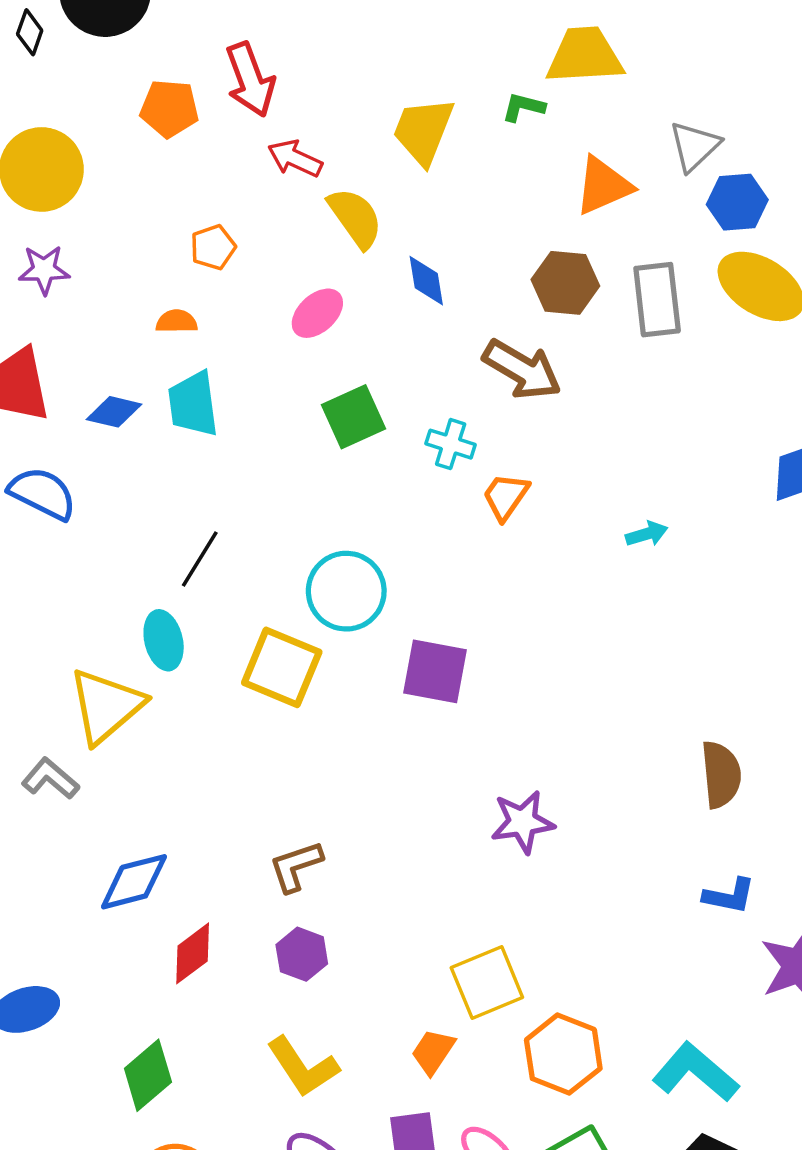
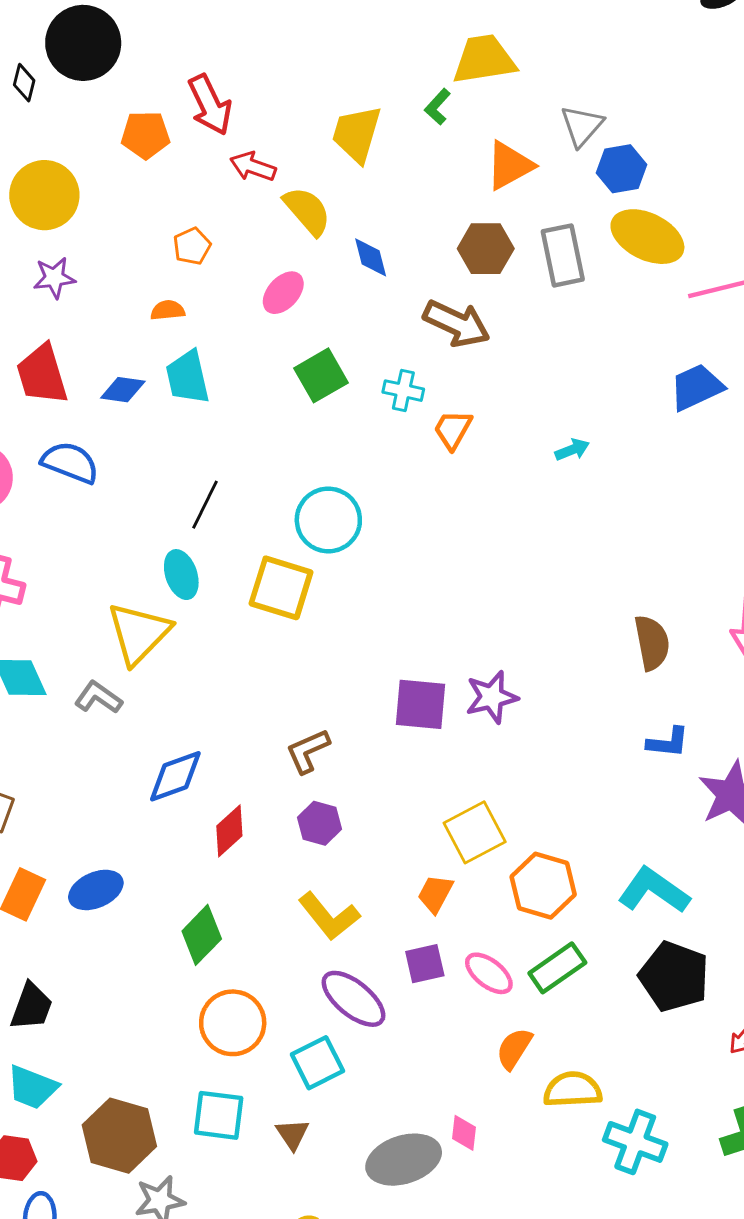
green L-shape: (523, 107) -> (438, 107), turned -57
purple square: (435, 671) -> (420, 704), moved

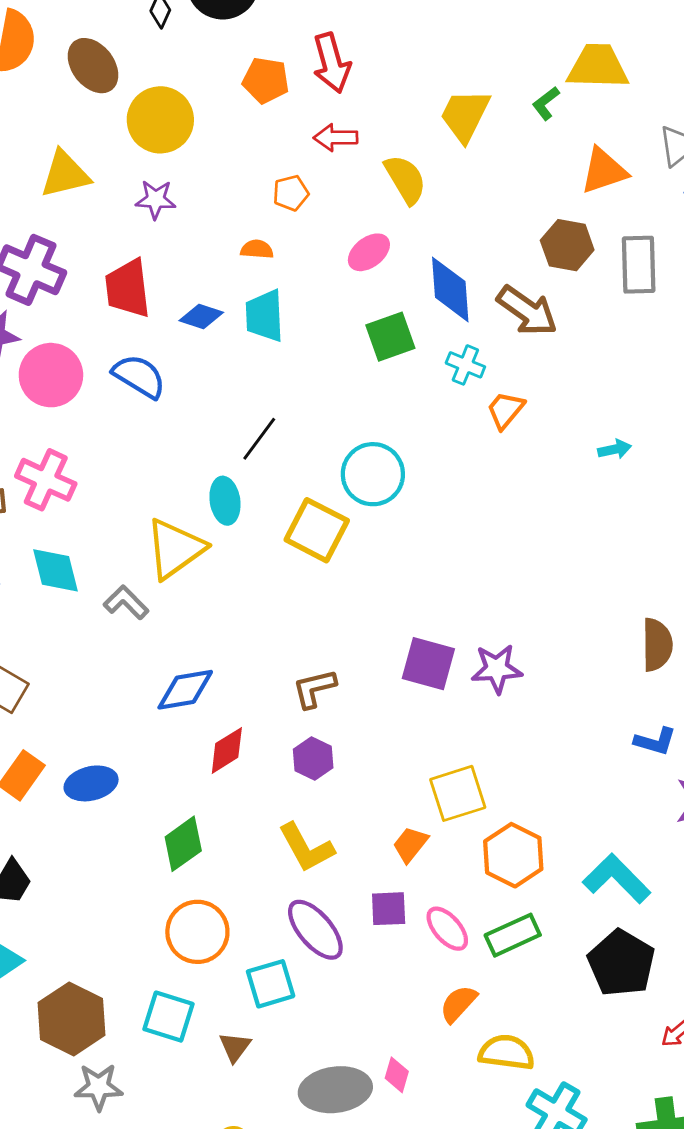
red arrow: (253, 167) -> (336, 138), moved, turned -30
blue diamond: (371, 257) -> (450, 289), moved, size x1.6

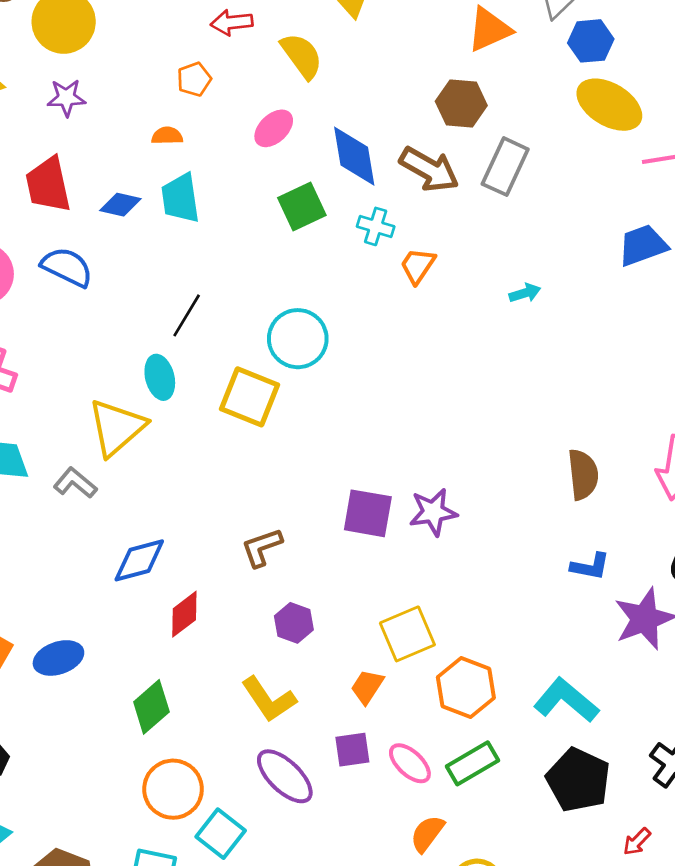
gray rectangle: (639, 265) -> (505, 167), moved, turned 32
purple hexagon: (313, 758) -> (294, 623), moved
cyan square: (271, 984) -> (221, 834), moved, turned -30

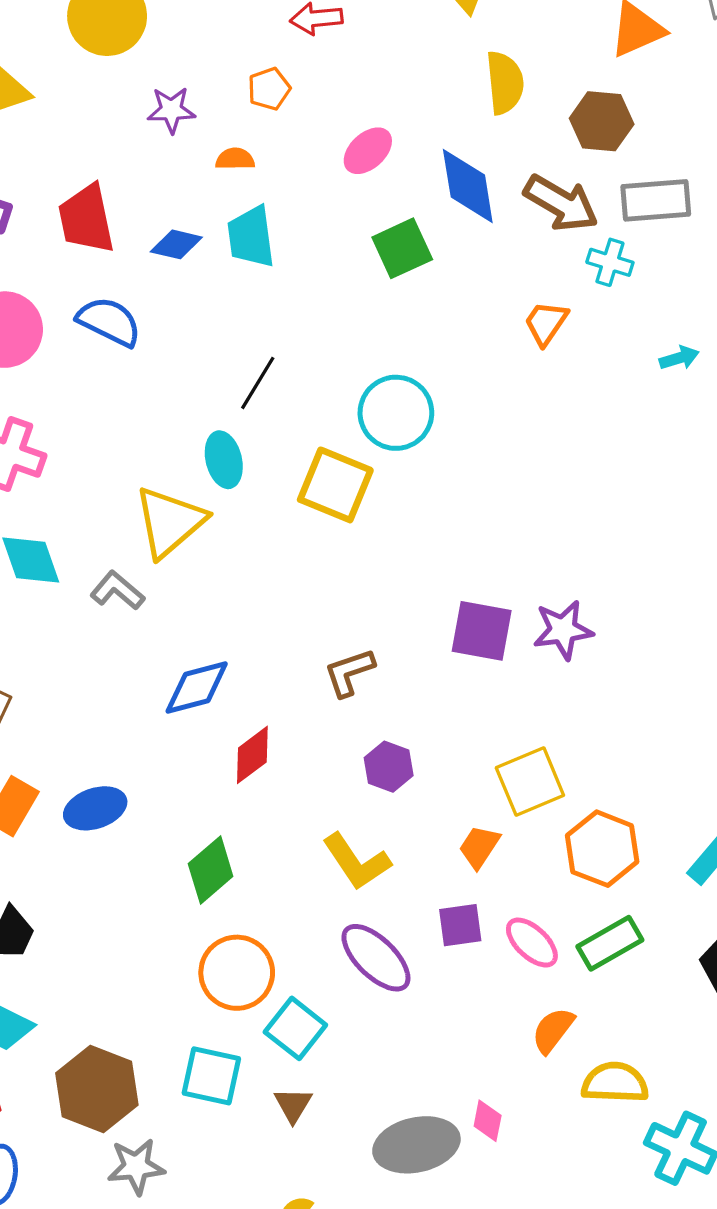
yellow semicircle: (302, 56) -> (505, 83), moved, turned 30
purple star: (66, 98) -> (171, 110), moved
gray rectangle: (505, 167) -> (656, 200), turned 60
cyan cross: (376, 226) -> (610, 262), moved

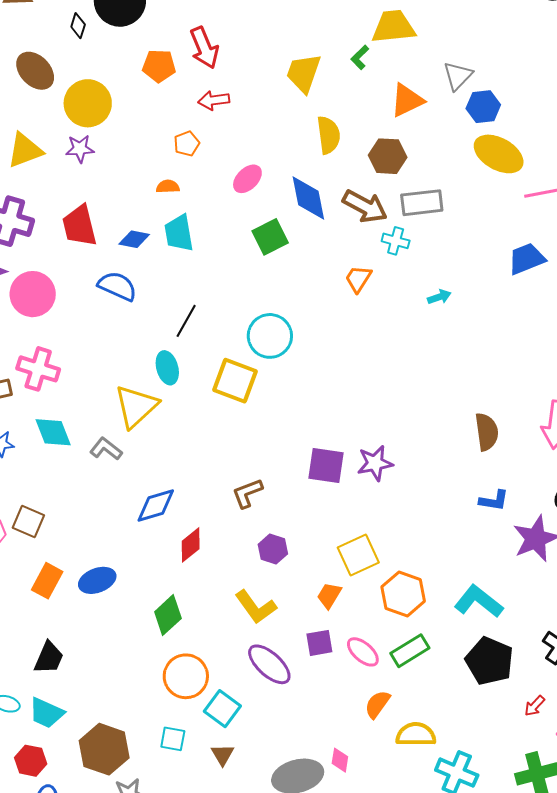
purple star: (171, 110) -> (80, 149), moved
blue semicircle: (109, 322) -> (117, 286), moved
cyan square: (211, 1076) -> (173, 739), size x0.7

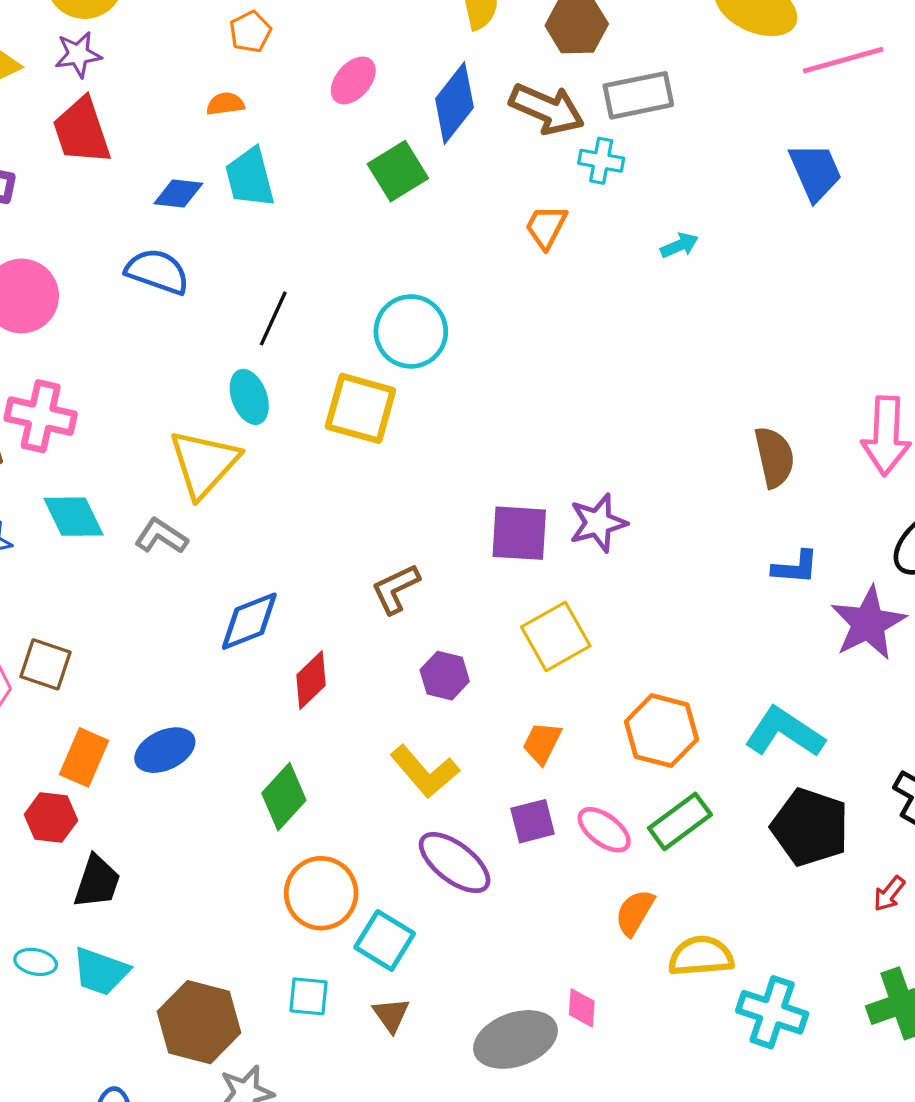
blue diamond: (308, 198) -> (454, 103), turned 54
red trapezoid: (79, 226) -> (82, 131), moved
blue trapezoid: (527, 259) -> (815, 172), turned 93
yellow square: (358, 555) -> (556, 636), moved
red hexagon: (31, 761) -> (51, 817), moved

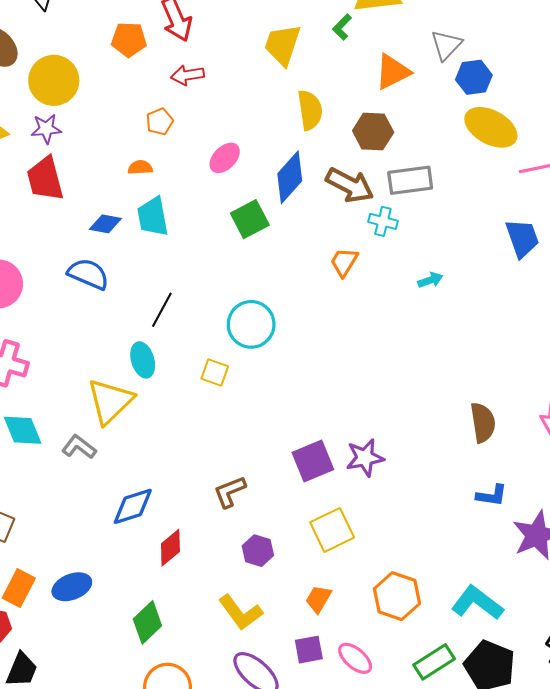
yellow square: (360, 408) -> (215, 372), size x0.6
purple square: (519, 533) -> (313, 461), turned -30
green rectangle: (680, 821) -> (434, 662), moved

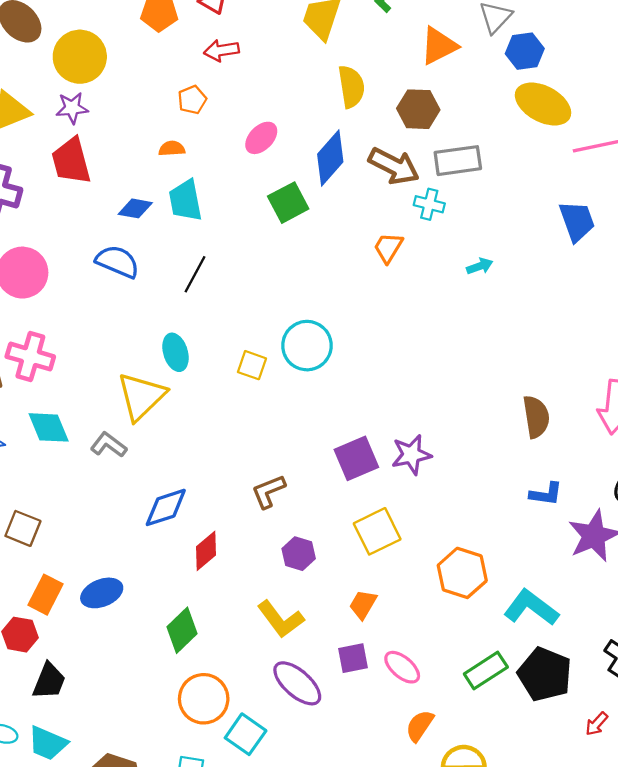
black line: (162, 310) -> (195, 274), moved
cyan circle: (251, 324) -> (307, 346), moved
orange hexagon: (397, 596) -> (462, 573), moved

